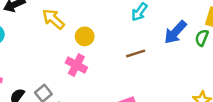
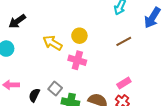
yellow arrow: (53, 19) -> (53, 43), moved

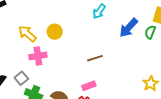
brown line: (124, 41) -> (95, 58), moved
pink cross: (77, 60) -> (38, 56), moved, turned -36

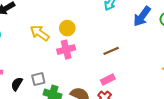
pink cross: (38, 56) -> (66, 50), moved
gray square: (21, 78) -> (38, 79), turned 32

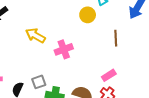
yellow circle: (67, 28) -> (88, 15), moved
brown line: (111, 51) -> (116, 38), moved, turned -63

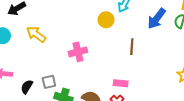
yellow arrow: (35, 35) -> (36, 34), moved
pink rectangle: (109, 75) -> (121, 83), turned 32

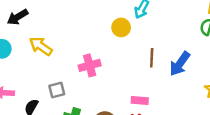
blue arrow: (157, 19) -> (180, 64), moved
gray square: (49, 82) -> (57, 90), moved

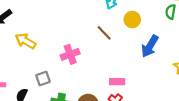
yellow circle: (121, 27) -> (132, 20), moved
brown line: (152, 58) -> (104, 33), moved, turned -42

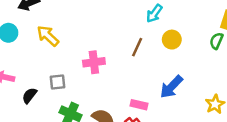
brown line: (104, 33) -> (137, 47), turned 56
blue arrow: (150, 46) -> (171, 87), moved

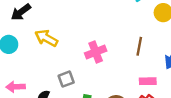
brown line: (137, 47) -> (139, 46), moved

